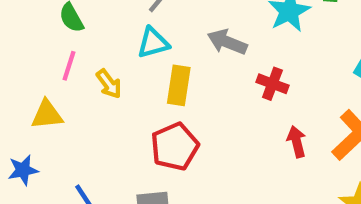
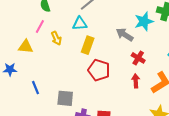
gray arrow: (227, 42) -> (125, 35), moved
red cross: (272, 84) -> (138, 58), moved
red pentagon: (175, 147) -> (99, 70), moved, turned 30

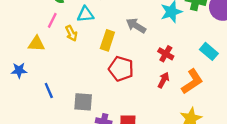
cyan triangle: (80, 24) -> (85, 14), moved
gray arrow: (125, 35) -> (136, 26), moved
red arrow: (136, 81) -> (163, 80), turned 32

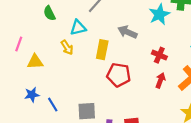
pink line: (52, 20) -> (19, 44), moved
blue star: (19, 70) -> (32, 95), moved

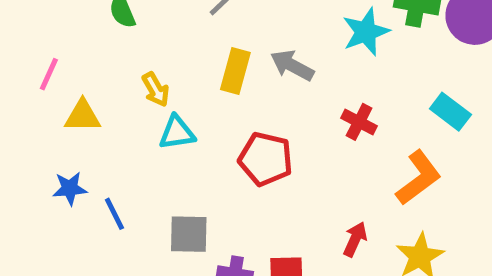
cyan triangle: (78, 28) -> (177, 133), moved
yellow rectangle: (102, 50) -> (235, 71), moved
red arrow: (160, 80) -> (355, 239), moved

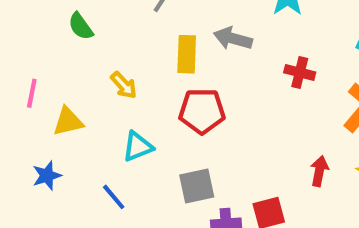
cyan triangle: (177, 133) -> (138, 147), moved
red pentagon: (266, 159) -> (202, 111), moved
blue star: (70, 188) -> (47, 176), moved
gray square: (189, 234) -> (197, 186), moved

